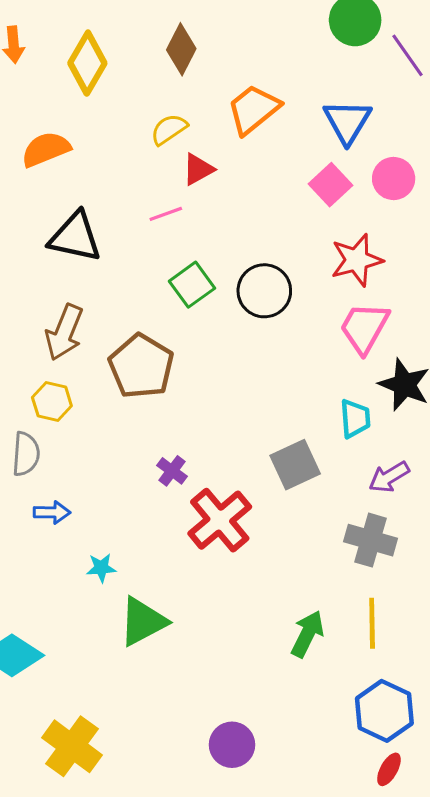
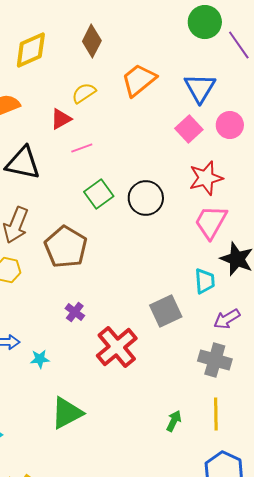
yellow diamond: (87, 63) -> (31, 50), turned 36
red triangle: (198, 169) -> (61, 119), moved
purple cross: (172, 471) -> (75, 312), moved
cyan star: (101, 568) -> (40, 359), moved
green arrow: (307, 634) -> (174, 421), size x0.7

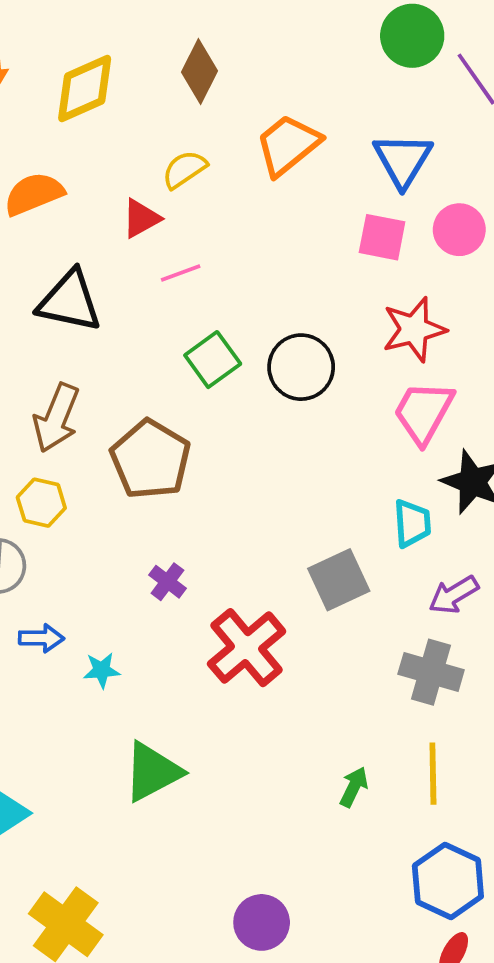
pink square: (189, 129) -> (382, 237), turned -36

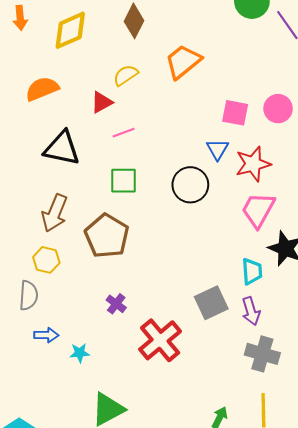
blue triangle: (403, 160) -> (217, 149), moved, size x0.7
green square: (213, 360) -> (124, 181), moved, turned 36
purple arrow: (454, 595) -> (251, 311), moved, turned -76

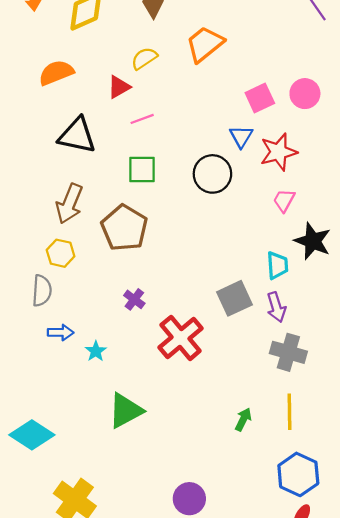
pink square: (235, 113) -> (260, 98), turned -36
pink trapezoid: (258, 210) -> (284, 200), size x0.6
cyan star: (80, 353) -> (96, 351), turned -30

